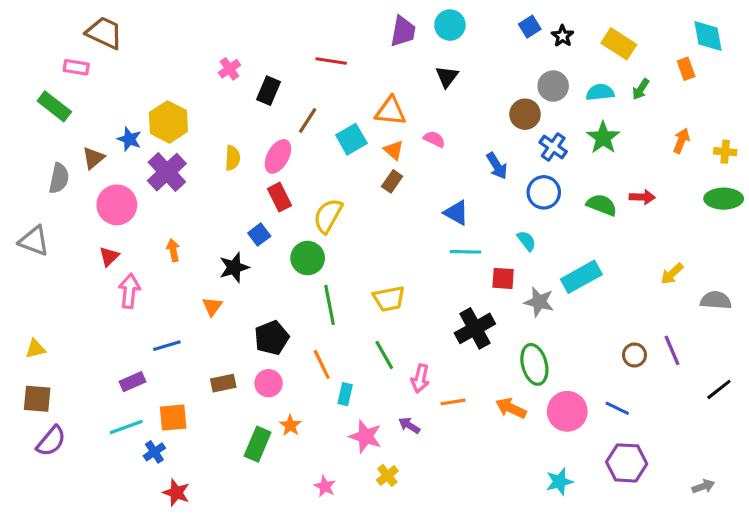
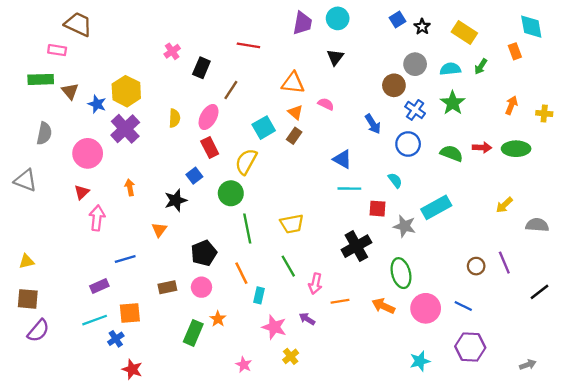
green rectangle: (54, 106) -> (41, 79), turned -40
cyan square: (351, 139) -> (264, 128), moved
brown triangle: (93, 158) -> (70, 91), moved, turned -30
green ellipse: (724, 199) -> (516, 149), moved

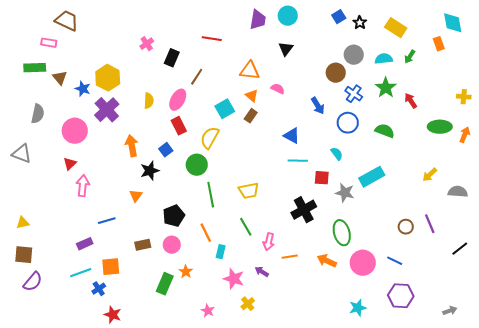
orange arrow: (511, 105) -> (465, 135), moved
red arrow: (482, 148) -> (411, 101), moved, turned -126
orange arrow: (130, 187) -> (132, 146), moved, size x1.5

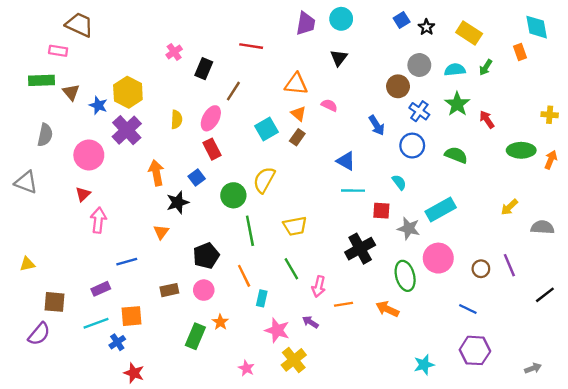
yellow semicircle: (210, 138) -> (264, 180), moved
brown square: (24, 255) -> (54, 302), moved
pink circle: (363, 263) -> (438, 258), moved
yellow cross: (248, 304) -> (294, 360), size x1.5

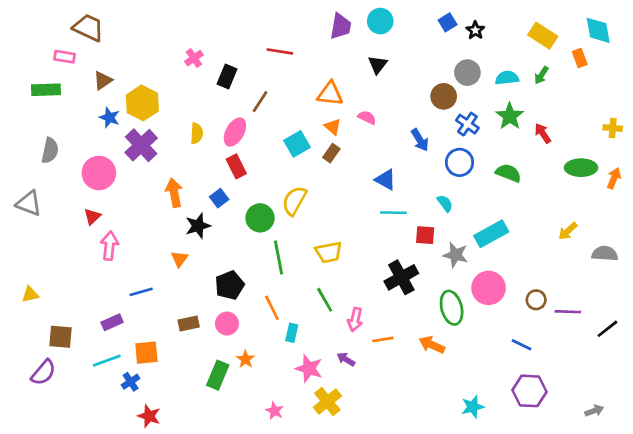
yellow rectangle: (469, 33) -> (543, 36), moved
brown triangle: (71, 92) -> (103, 81), moved, turned 36
purple line: (509, 265) -> (568, 312), moved, turned -65

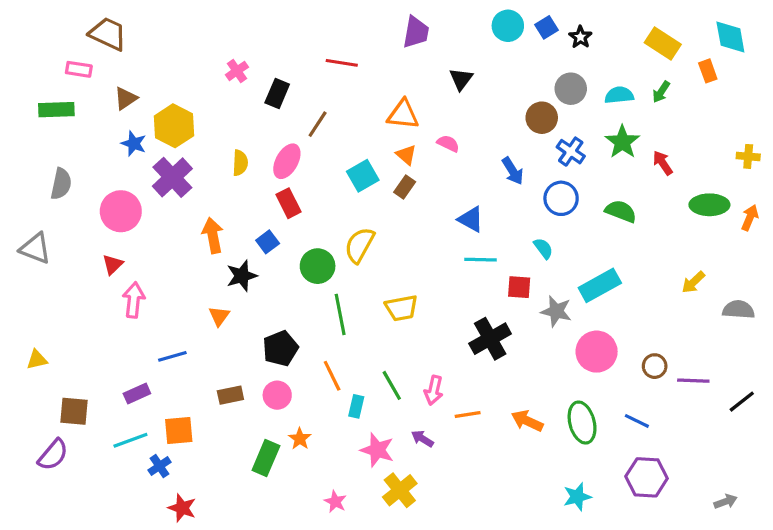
cyan circle: (380, 21) -> (508, 26), moved
green line: (325, 300) -> (392, 385), moved
green ellipse: (452, 308) -> (582, 423), moved

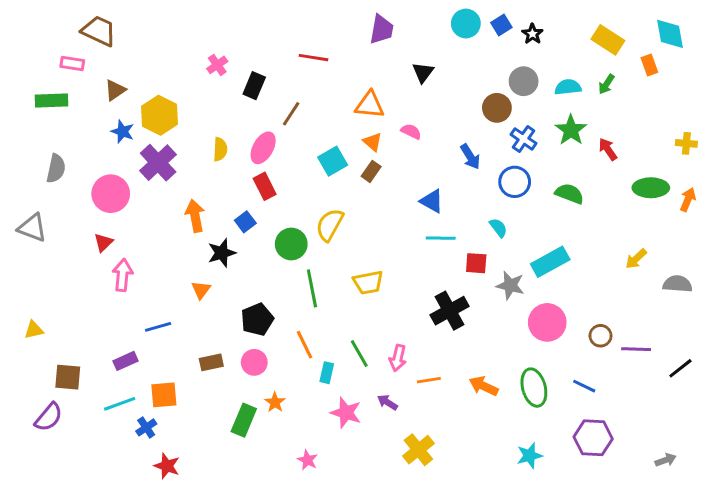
yellow cross: (400, 490) -> (418, 450), moved

